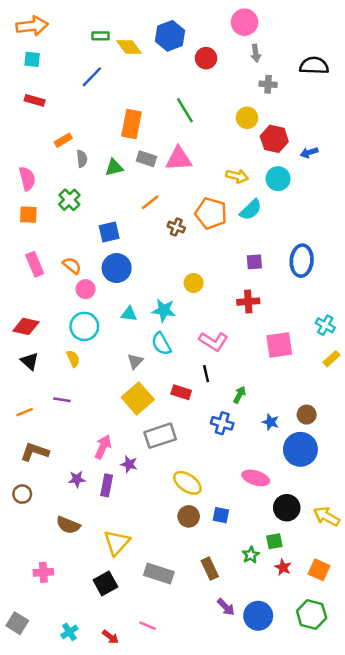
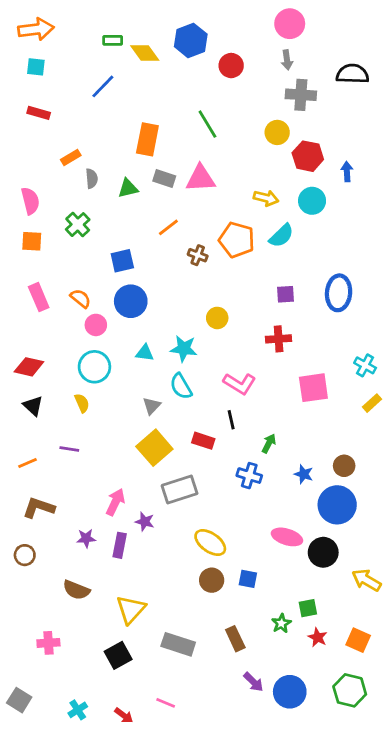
pink circle: (245, 22) -> (290, 24), moved
gray cross: (268, 84) -> (301, 95), size x1.5
blue arrow: (309, 153) -> (347, 172), turned 105
black circle: (287, 508) -> (323, 552), moved

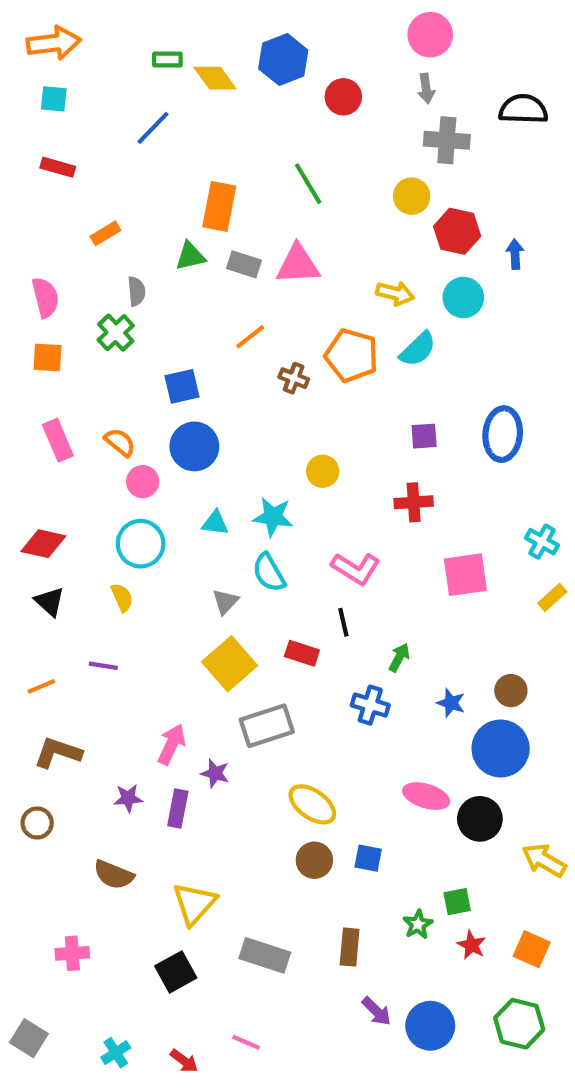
gray semicircle: (92, 178) -> (136, 291), moved
green triangle: (128, 188) -> (190, 256), moved
brown rectangle: (235, 639) -> (350, 947), turned 30

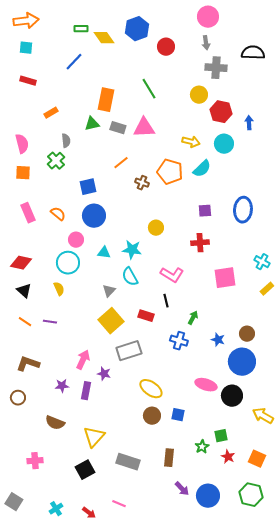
pink circle: (143, 482) -> (76, 240), moved
orange line: (41, 686) -> (25, 322), moved, turned 56

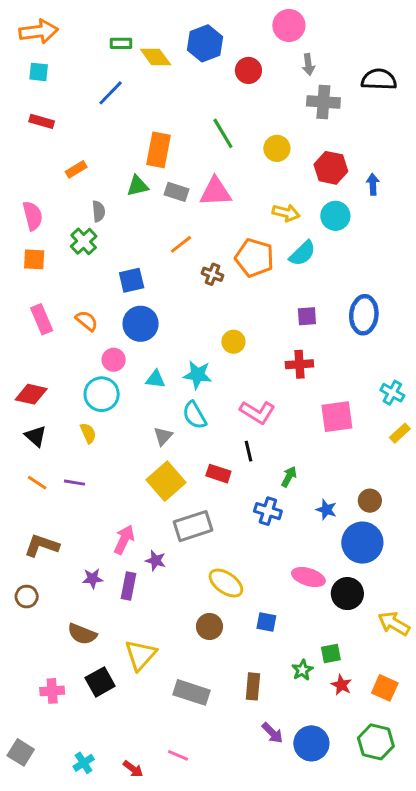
pink circle: (208, 17) -> (289, 25), moved
yellow circle: (199, 95) -> (277, 148), moved
brown circle: (152, 416) -> (209, 626), moved
black square: (85, 470) -> (100, 682), moved

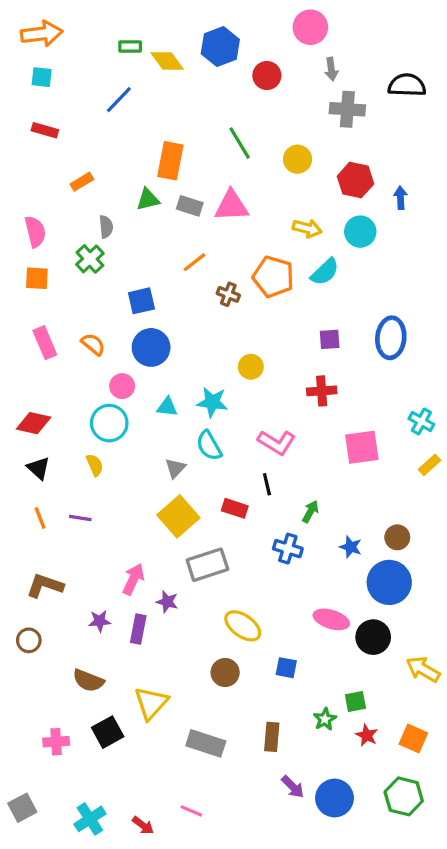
orange line: (37, 483) -> (40, 518), turned 36
gray square: (21, 752) -> (22, 808), turned 30
cyan cross: (84, 763) -> (90, 819), size x1.4

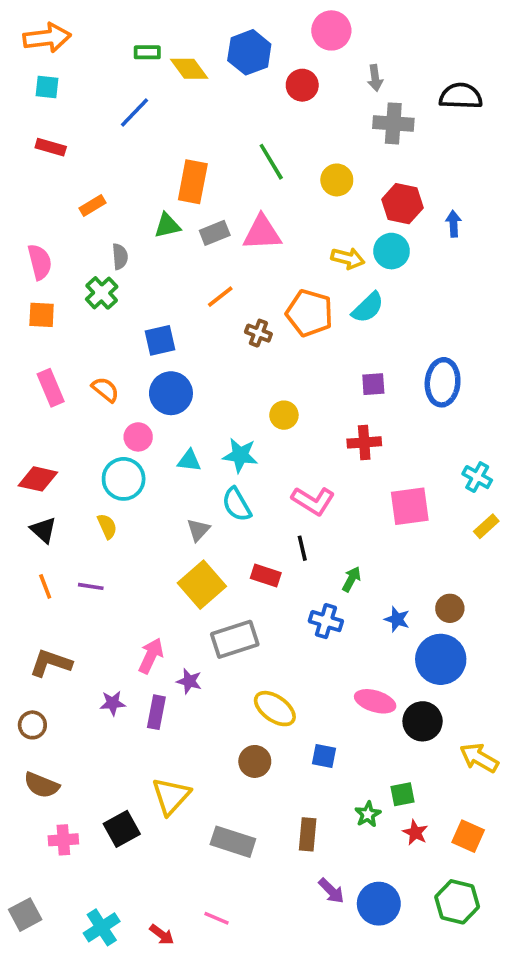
pink circle: (310, 27) -> (331, 30), moved
gray rectangle: (190, 206) -> (215, 233), turned -40
cyan circle: (360, 232) -> (392, 251), moved
brown semicircle: (88, 681) -> (42, 785), moved

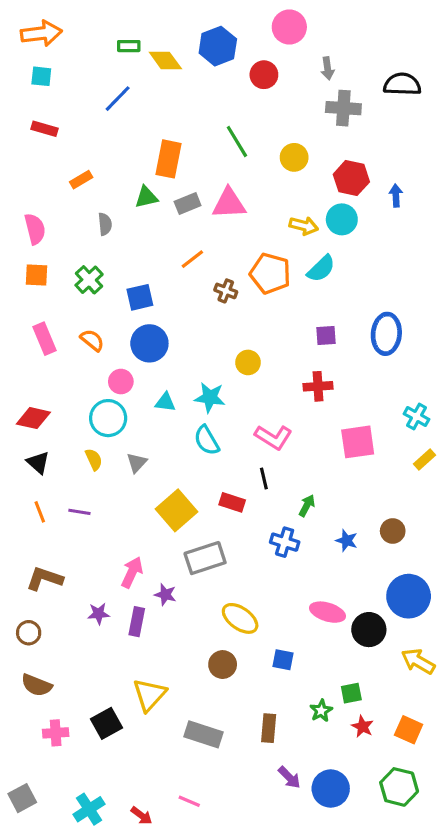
green cross: (102, 293) -> (89, 280), moved
gray triangle: (198, 530) -> (137, 463), moved
blue circle: (441, 659) -> (409, 596), moved

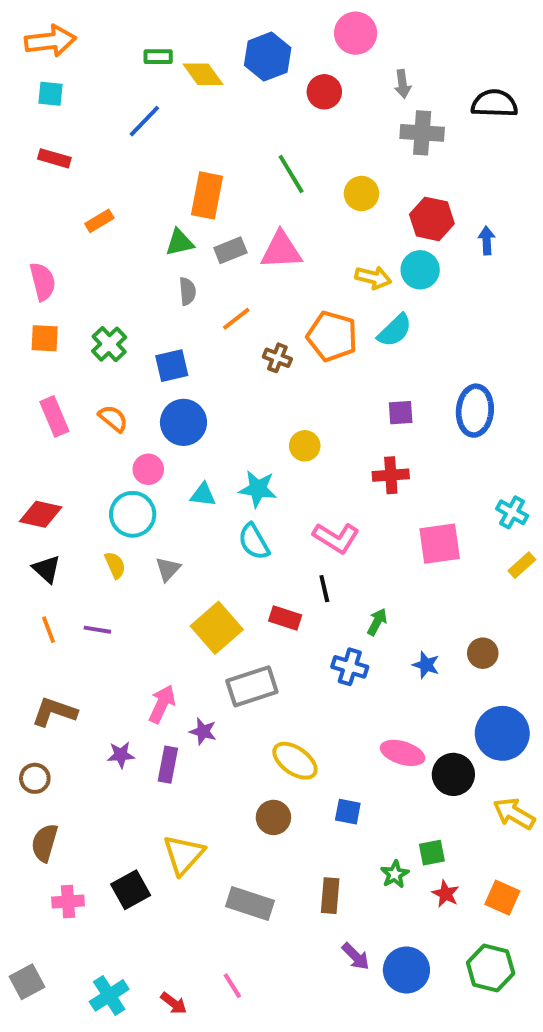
gray semicircle: (105, 224) -> (187, 291), moved
brown semicircle: (37, 685) -> (45, 843), turned 84
pink line: (189, 801) -> (232, 986), turned 35

